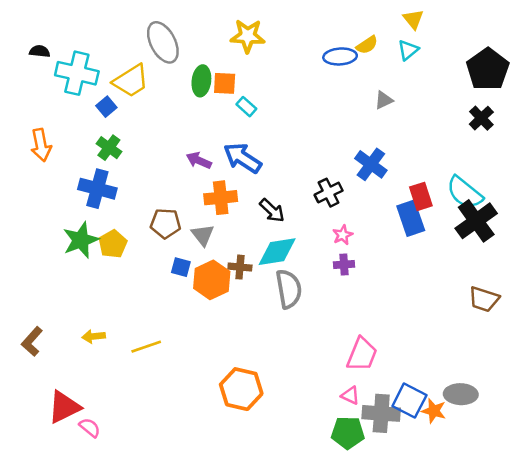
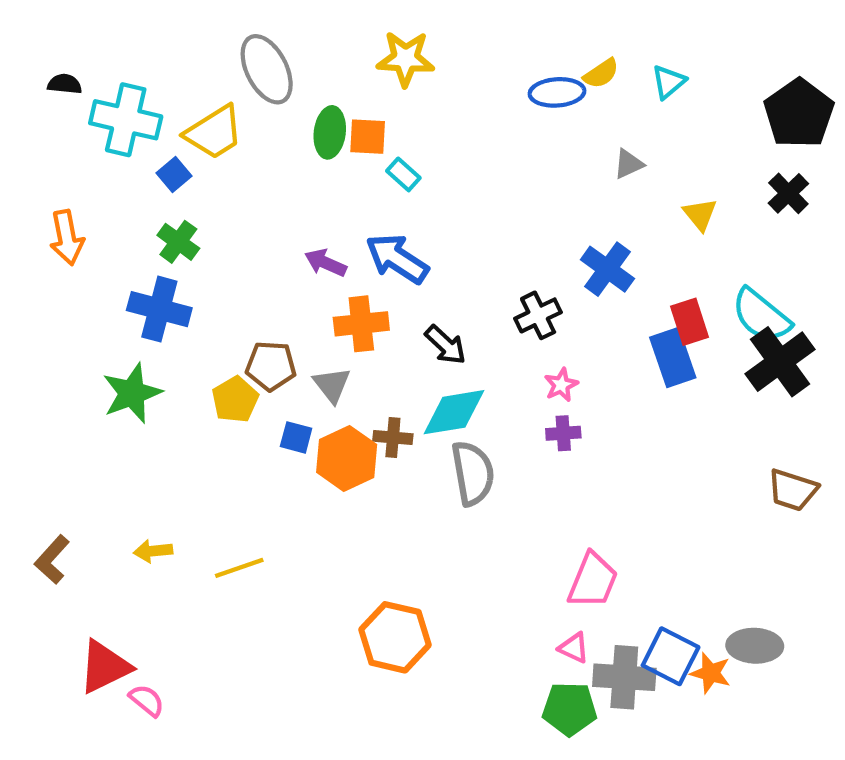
yellow triangle: (413, 19) -> (700, 214), moved
yellow pentagon: (113, 244) -> (235, 400), moved

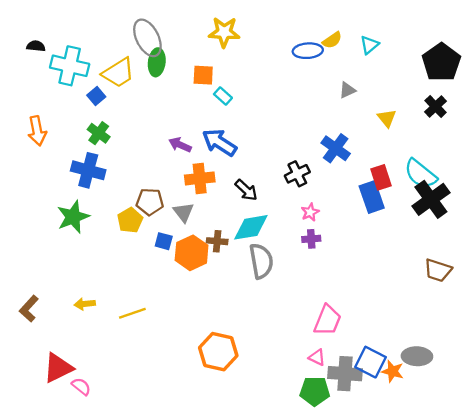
green ellipse: (330, 132) -> (157, 62), moved

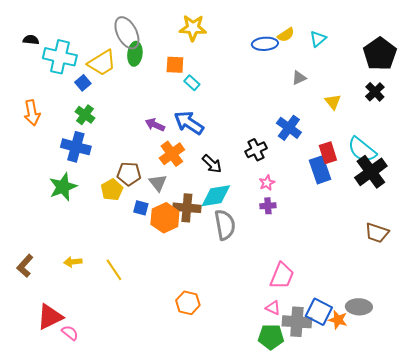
orange cross: (200, 178) -> (172, 154), turned -30
brown cross: (217, 241) -> (187, 208), size x1.5
yellow line: (132, 313) -> (114, 270), turned 75
orange hexagon: (218, 352) -> (188, 303), size x0.7

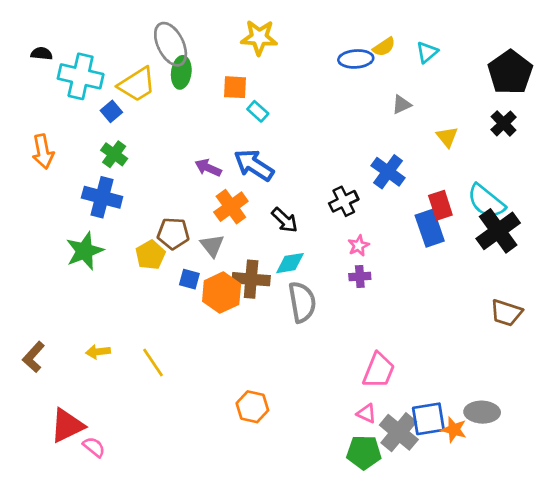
cyan diamond: (216, 196) -> (290, 263), size x0.7
blue square: (319, 312) -> (428, 419), turned -36
gray cross: (297, 322) -> (399, 432), turned 36

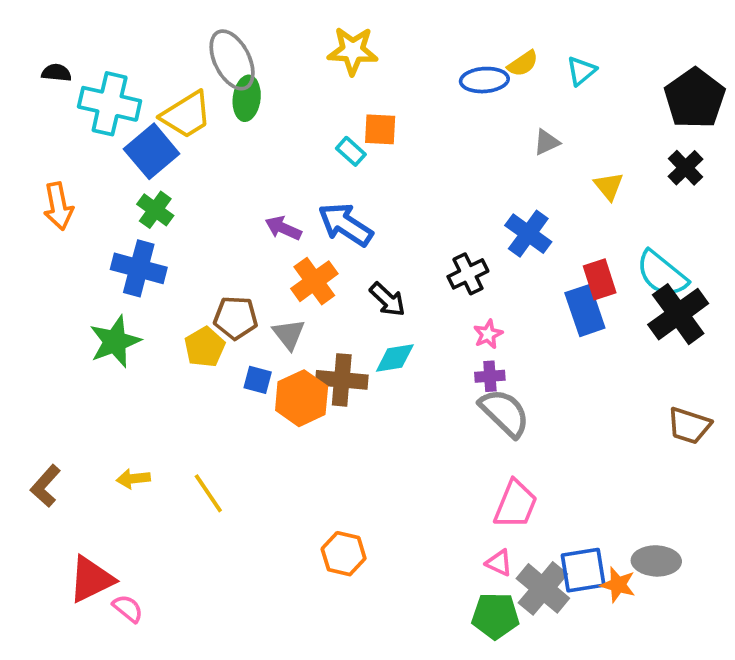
orange square: (235, 87) -> (380, 129), moved
blue square: (111, 111) -> (152, 151), size x1.8
gray semicircle: (302, 302) -> (505, 413), moved, turned -36

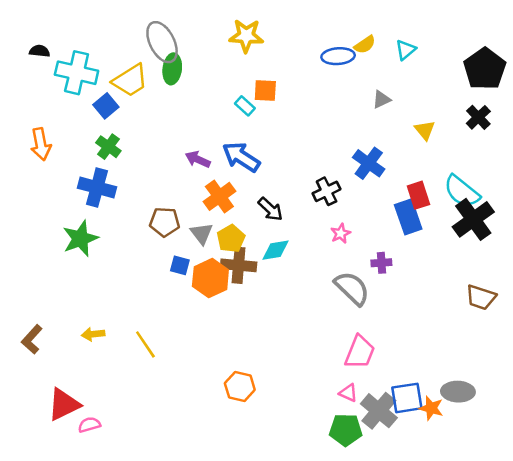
blue square: (152, 151) -> (106, 106), size x0.7
yellow pentagon: (205, 347) -> (231, 239), moved
purple cross: (490, 376) -> (381, 263), moved
pink semicircle: (128, 609) -> (89, 425), turned -55

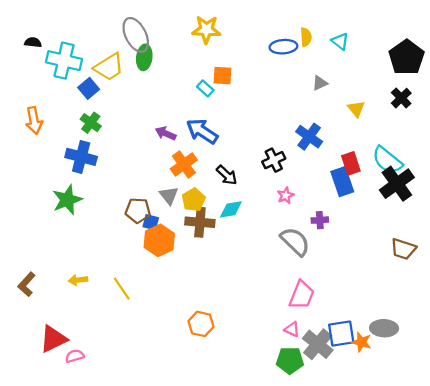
yellow semicircle: (365, 45) -> (306, 37), turned -60
cyan triangle: (406, 50) -> (340, 41), turned -42
brown pentagon: (165, 222) -> (138, 210), moved
orange hexagon: (210, 278) -> (159, 240), moved

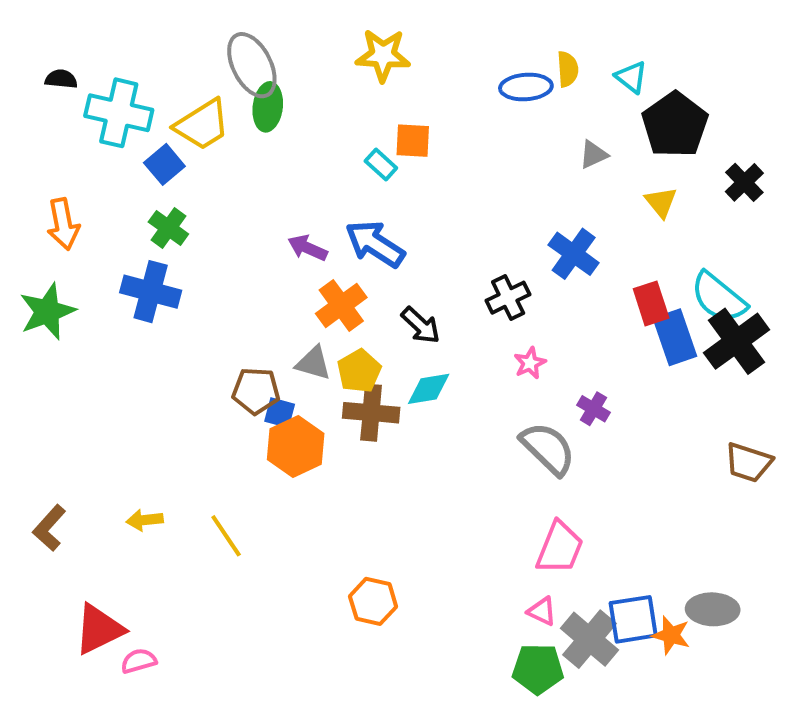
black pentagon: (407, 57) -> (675, 125), moved
blue rectangle: (342, 182) -> (675, 337), moved
gray triangle: (169, 195) -> (313, 363), turned -36
green star: (67, 200) -> (47, 311), moved
purple cross: (320, 220) -> (593, 409), turned 35

